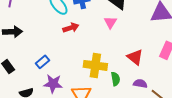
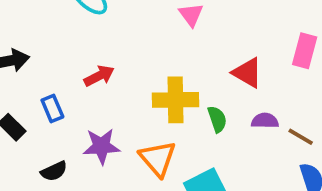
red arrow: (71, 28) -> (99, 76), moved
blue rectangle: (42, 62) -> (52, 109), moved, turned -64

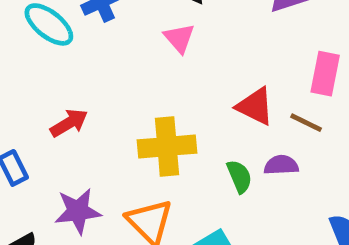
green semicircle: (217, 119) -> (239, 176), moved
brown line: (301, 137) -> (306, 123), moved

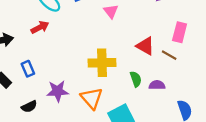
red arrow: (69, 123) -> (40, 27), moved
purple semicircle: (281, 165) -> (157, 85), moved

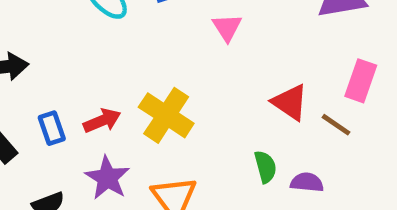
red arrow: (40, 27) -> (102, 121), moved
yellow cross: (102, 63) -> (166, 115), moved, turned 30
purple star: (58, 91) -> (107, 178), turned 30

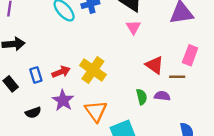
pink triangle: (227, 27) -> (133, 27), moved
brown line: (336, 125) -> (177, 77), turned -35
purple semicircle: (307, 182) -> (162, 96), moved

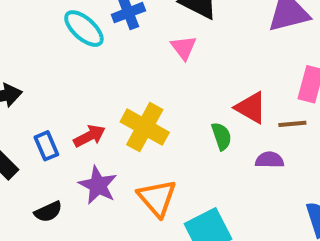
pink triangle: (133, 27) -> (184, 48), moved
green semicircle: (142, 97) -> (221, 136), moved

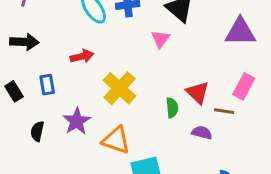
red arrow: (89, 136) -> (82, 56), moved
orange triangle: (157, 198) -> (116, 140), turned -44
black semicircle: (48, 212) -> (37, 131), turned 114

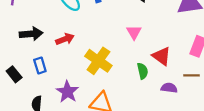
pink triangle: (160, 39) -> (134, 32), moved
black arrow: (24, 42) -> (31, 34), moved
brown line: (224, 111) -> (192, 75), moved

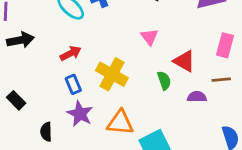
black arrow: (31, 34) -> (20, 40), moved
blue rectangle: (40, 65) -> (73, 84), moved

